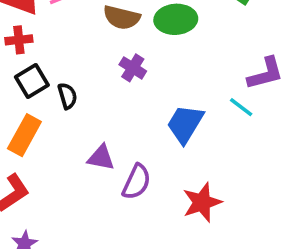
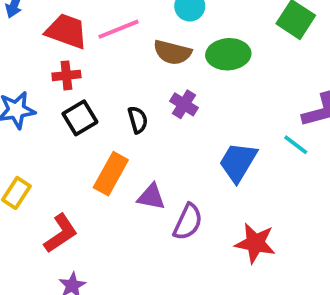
black semicircle: (67, 96) -> (138, 120), moved
orange rectangle: (24, 135) -> (111, 174), moved
red star: (202, 202) -> (255, 243), turned 30

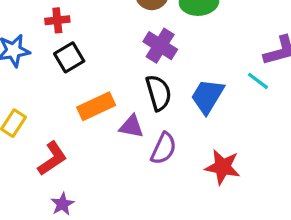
purple cross: (184, 104) -> (160, 46), size x1.4
black semicircle: (138, 120) -> (159, 93), moved, size x1.5
orange rectangle: (111, 174) -> (96, 106), turned 36

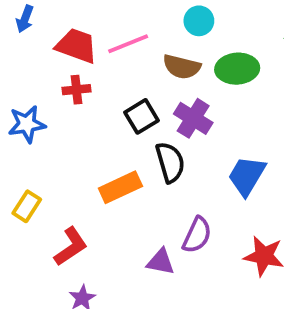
black square: (69, 57) -> (142, 116), moved
black semicircle: (159, 93) -> (170, 162), moved
purple triangle: (132, 127) -> (161, 262), moved

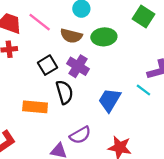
pink line: (128, 44) -> (40, 22), turned 60
orange rectangle: (120, 187) -> (35, 107), turned 30
purple semicircle: (197, 235) -> (80, 135), turned 35

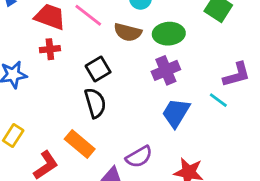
purple cross: (78, 66) -> (166, 70), moved, turned 35
black semicircle: (64, 92) -> (95, 103), moved
orange rectangle: (35, 107) -> (80, 144), moved, turned 35

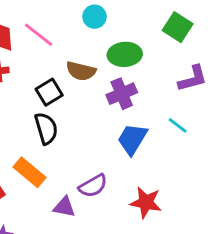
brown semicircle: (128, 32) -> (81, 71), moved
purple L-shape: (237, 75) -> (193, 79), moved

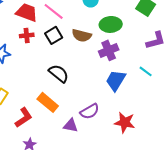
black square: (49, 92) -> (54, 35), moved
black semicircle: (46, 128) -> (59, 73), turned -35

